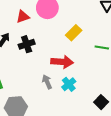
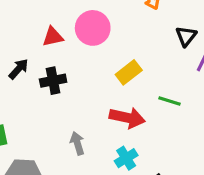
red arrow: (62, 62) -> (127, 118), moved
cyan cross: (69, 84) -> (126, 158), moved

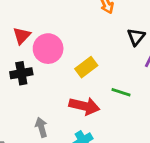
pink circle: (93, 28) -> (48, 49), moved
red triangle: (53, 37) -> (22, 36), turned -36

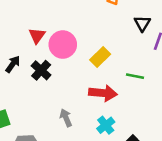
black cross: (21, 73) -> (41, 70), turned -30

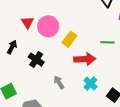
yellow rectangle: (100, 57) -> (69, 39), moved
black cross: (41, 70) -> (36, 60), moved

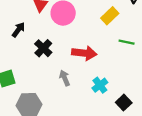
yellow rectangle: (69, 39) -> (110, 16), moved
red arrow: (85, 59) -> (84, 53), moved

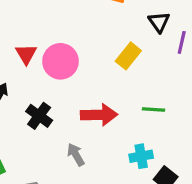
green line: (127, 42) -> (154, 110), moved
cyan cross: (100, 85) -> (141, 156), moved, turned 35

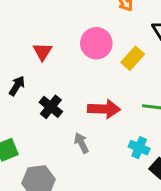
pink circle: (60, 61) -> (96, 43), moved
cyan cross: (141, 156) -> (139, 148), turned 30

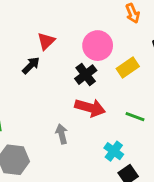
black arrow: (17, 86) -> (31, 65), moved
black cross: (51, 107) -> (86, 75), moved

